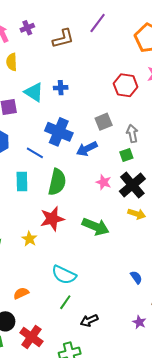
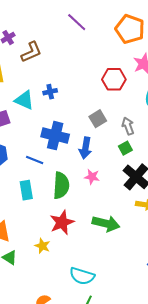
purple line: (98, 23) -> (77, 22), turned -75
brown L-shape: (63, 39) -> (31, 52), moved
blue arrow: (87, 149) -> (85, 148), turned -45
pink star: (104, 182) -> (92, 177), moved

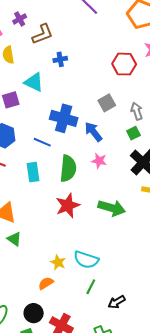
blue cross: (50, 92) -> (60, 59), moved
blue arrow: (85, 148) -> (93, 132), turned 130
yellow star: (42, 246) -> (58, 262), moved

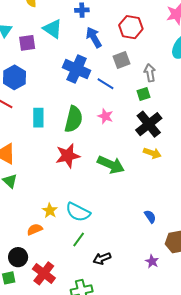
red hexagon: (124, 64) -> (131, 27), moved
blue arrow: (93, 132) -> (94, 37), moved
blue line: (42, 142) -> (106, 84), moved

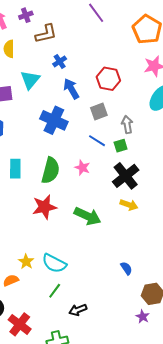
blue cross: (82, 10) -> (60, 61), turned -32
cyan triangle: (53, 29) -> (30, 80), turned 35
blue line: (106, 84) -> (97, 141), moved
purple star: (152, 261) -> (143, 317), moved

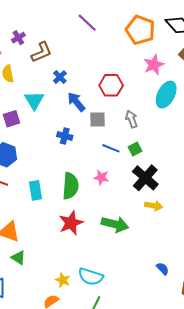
gray square: (99, 112) -> (97, 120), moved, turned 30
blue cross: (54, 120) -> (65, 136), size x0.6
gray arrow: (127, 124) -> (131, 119), moved

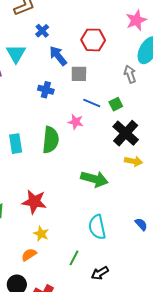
gray arrow: (131, 119) -> (130, 74), moved
pink star: (101, 177) -> (76, 122), moved
red star: (71, 223) -> (34, 202), moved, turned 30
cyan semicircle: (91, 277) -> (97, 227), moved, turned 60

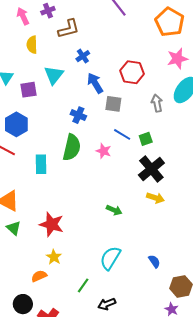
gray arrow: (130, 74) -> (157, 103), moved
green semicircle: (51, 140) -> (72, 147), moved
green arrow: (94, 179) -> (114, 210), size x0.6
cyan semicircle: (97, 227) -> (110, 258), turned 35

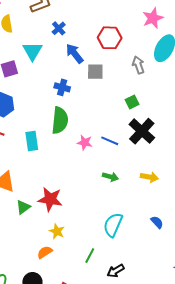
blue line: (122, 134) -> (110, 141), moved
pink star: (104, 151) -> (85, 143), moved
yellow arrow: (155, 198) -> (149, 177), moved
green triangle: (14, 228) -> (23, 207), moved, turned 49

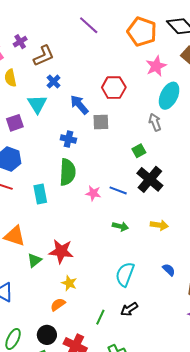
blue cross: (59, 28) -> (54, 82), moved
gray arrow: (138, 65) -> (155, 122), moved
green line: (90, 256) -> (100, 317), moved
black arrow: (116, 271) -> (129, 309), moved

